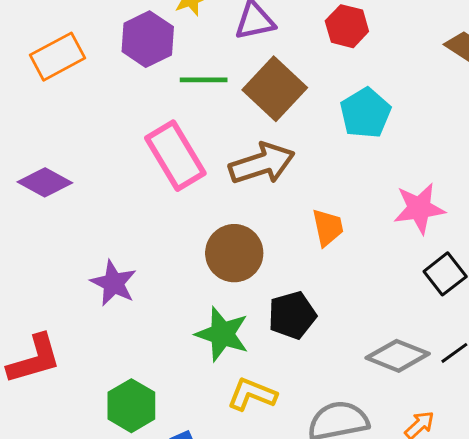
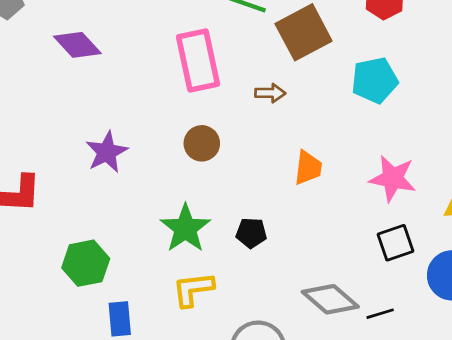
brown arrow: (262, 164) -> (270, 93), size x0.5
brown circle: (234, 253) -> (202, 143), moved, size x0.7
black pentagon: (292, 315) -> (251, 233), size x0.7
yellow L-shape: (252, 394) -> (193, 289), turned -48

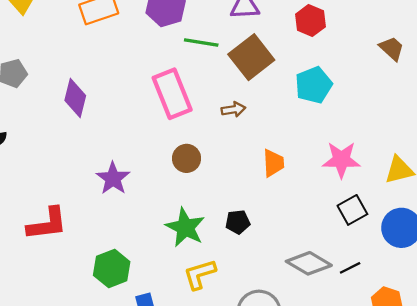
purple diamond: (77, 45) -> (75, 98), turned 66

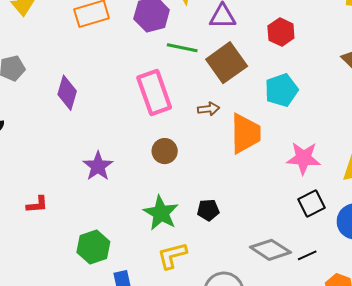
orange trapezoid: (273, 163) -> (245, 134), moved, size x1.6
red L-shape: (47, 224) -> (37, 205), size x0.6

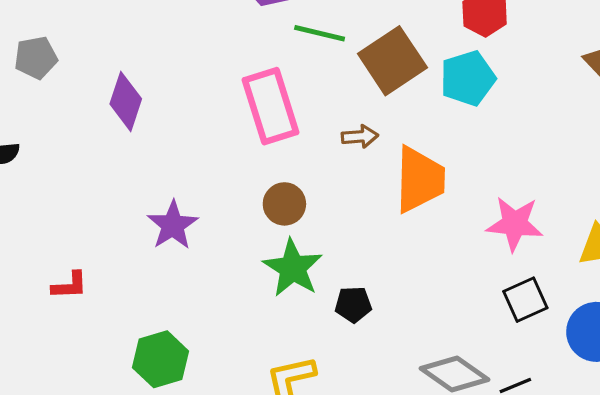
cyan pentagon: (281, 90) -> (468, 78), moved
green star: (161, 213) -> (293, 268), moved

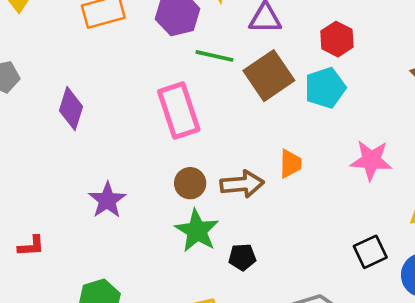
brown arrow: (360, 137) -> (242, 184), moved, size x1.6
orange trapezoid: (420, 180) -> (290, 164), size x0.6
pink star: (515, 224) -> (371, 160), moved

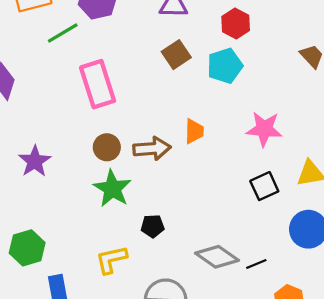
green line: (214, 56) -> (63, 33), moved, turned -44
brown square: (269, 76) -> (176, 55), size x0.7
black square: (370, 252) -> (264, 186), moved
black pentagon: (242, 257) -> (153, 226), moved

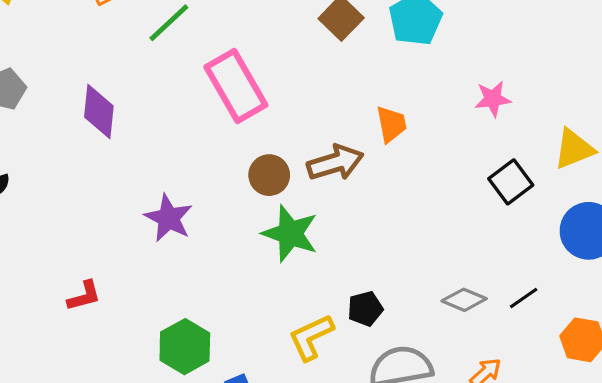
pink star: (264, 129) -> (493, 99), size x0.7
black pentagon: (153, 226) -> (365, 309), moved
gray diamond: (217, 257) -> (464, 300), size x0.7

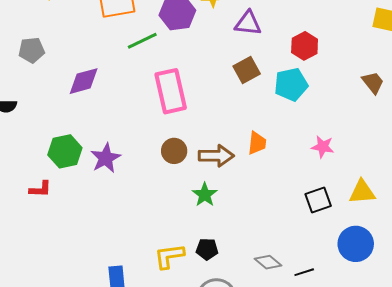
purple diamond: (99, 111) -> (84, 81), turned 52
green star: (290, 233) -> (205, 195), moved, size x0.7
green hexagon: (185, 347) -> (65, 151), moved

